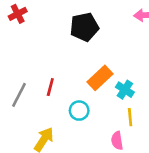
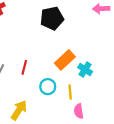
yellow line: (130, 117) -> (70, 92), moved

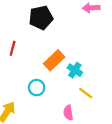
red line: (24, 67) -> (13, 48), moved
yellow line: (70, 92) -> (86, 93), moved, turned -48

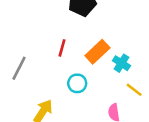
red line: (13, 48) -> (62, 48), moved

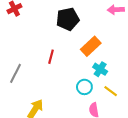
orange rectangle: (97, 52) -> (91, 46), moved
cyan circle: (77, 83) -> (84, 87), moved

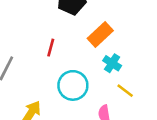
cyan circle: (84, 87) -> (73, 85), moved, size x1.5

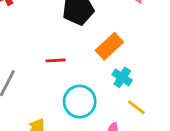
red line: (51, 48) -> (56, 60), turned 72

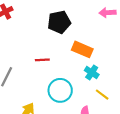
orange rectangle: (109, 46) -> (82, 49), turned 66

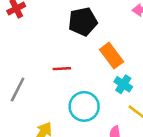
orange rectangle: (82, 49) -> (112, 56), turned 30

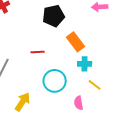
cyan cross: (123, 84) -> (85, 64), turned -32

